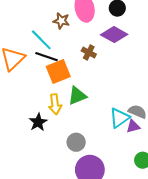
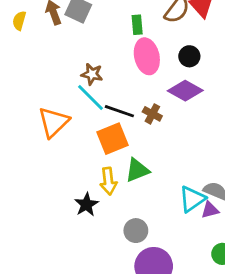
brown star: (61, 21) -> (92, 74), moved
black line: (47, 57) -> (119, 111), moved

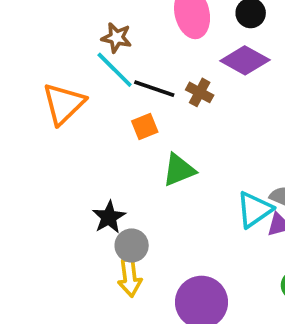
orange square: (113, 139) -> (145, 126), size x0.6
yellow arrow: (108, 181) -> (130, 278), moved
gray circle: (136, 231) -> (132, 245), moved

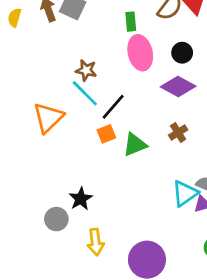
black line: (154, 89) -> (113, 107), turned -68
brown cross: (200, 92) -> (178, 133), moved, turned 30
green triangle: (179, 170) -> (135, 145), moved
gray circle: (132, 245) -> (56, 219), moved

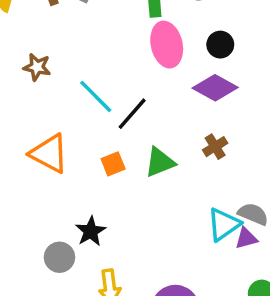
brown star: (86, 70) -> (37, 67), moved
orange triangle: (48, 118) -> (49, 153), moved, turned -48
orange square: (106, 134) -> (113, 164), moved

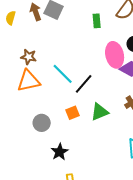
pink ellipse: (167, 45) -> (115, 55), moved
orange triangle: (49, 153) -> (29, 81), moved, turned -40
gray circle: (59, 257) -> (42, 123), moved

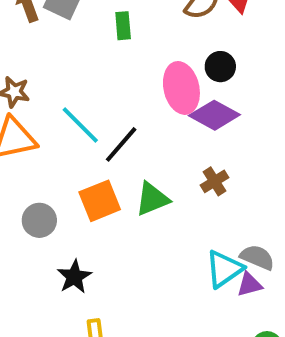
green rectangle: (97, 21) -> (123, 26), moved
orange square: (73, 113) -> (100, 201), size x1.5

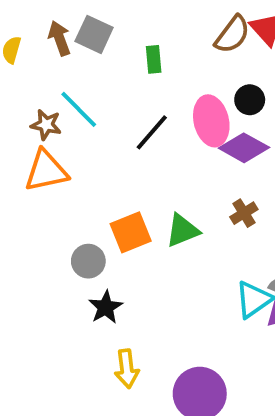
cyan line: (80, 125) -> (79, 109), moved
black line: (121, 144) -> (152, 132), moved
gray circle: (39, 220) -> (88, 261), moved

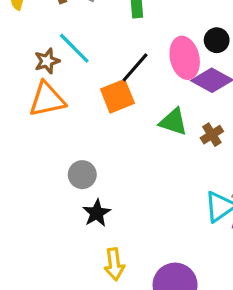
brown star: (46, 125) -> (47, 61), turned -30
green triangle: (182, 230) -> (173, 122), moved, turned 40
orange square: (131, 232) -> (117, 96), moved

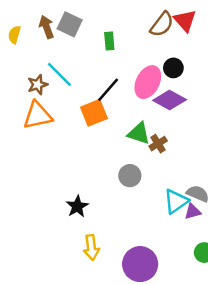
pink ellipse: (185, 58) -> (148, 82), turned 40
brown cross: (212, 135) -> (158, 144), moved
gray circle: (82, 175) -> (130, 176), moved

